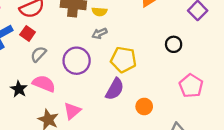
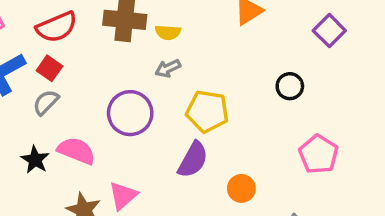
gray semicircle: (38, 54) -> (46, 102), moved

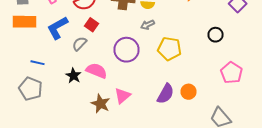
red square: (49, 68) -> (92, 25), moved
purple semicircle: (193, 160) -> (166, 94), moved

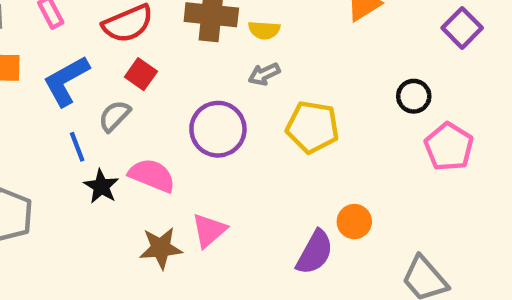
blue line: (38, 63) -> (77, 147), moved, turned 56
pink pentagon: (232, 73) -> (449, 147), moved
purple semicircle: (166, 94) -> (315, 252), moved
brown star: (100, 104) -> (161, 248), turned -30

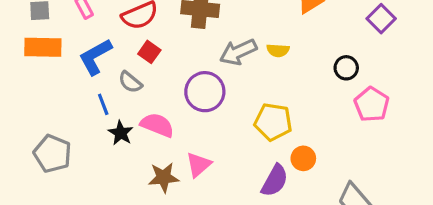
yellow semicircle: (264, 30) -> (278, 50), moved
gray arrow: (264, 74) -> (238, 52), size x1.6
gray semicircle: (115, 116) -> (130, 82), turned -95
yellow pentagon: (313, 127) -> (273, 122), moved

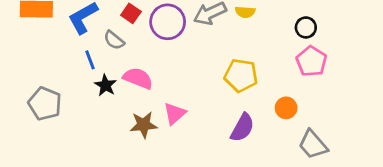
purple circle: (205, 92) -> (168, 22), moved
pink pentagon: (372, 104) -> (311, 61), moved
orange circle: (303, 158) -> (286, 108), moved

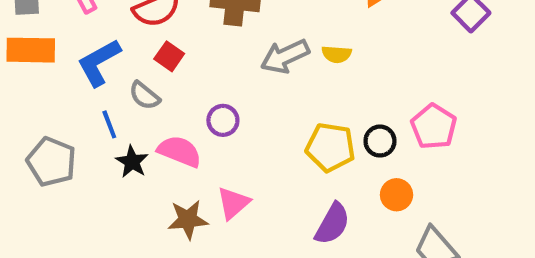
purple circle: (168, 22) -> (223, 120), moved, size x0.6
black circle: (306, 27) -> (380, 141), moved
gray pentagon: (45, 104) -> (51, 162), moved

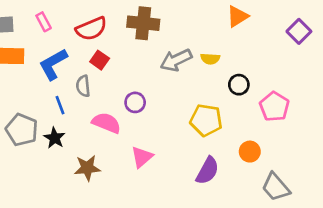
gray semicircle: (144, 96) -> (83, 86), turned 45
black circle: (380, 141) -> (239, 85), moved
black star: (132, 162) -> (54, 138), moved
brown star: (188, 220) -> (87, 168), moved

